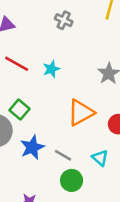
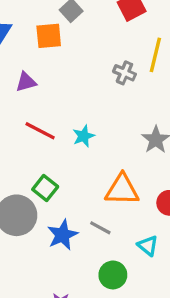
gray cross: (64, 20) -> (124, 73), moved
orange triangle: (81, 113) -> (122, 190), turned 32
gray line: (63, 155) -> (100, 228), moved

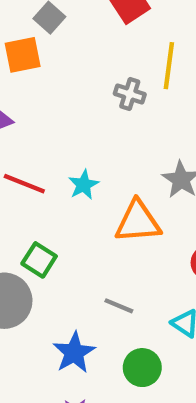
orange triangle: (122, 190) -> (138, 222), moved
blue star: (62, 235) -> (74, 353), moved

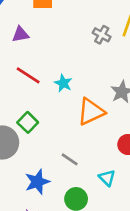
cyan star: (84, 185) -> (63, 83), turned -30
orange triangle: (138, 222) -> (91, 112), turned -32

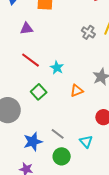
orange triangle: (91, 112) -> (77, 91), size x0.6
green square: (28, 122) -> (39, 92), moved
gray line: (70, 159) -> (58, 134), moved

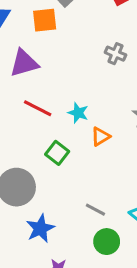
purple triangle: (26, 29) -> (24, 63), size x1.5
orange triangle: (77, 91) -> (101, 136), moved
blue star: (33, 142) -> (40, 228), moved

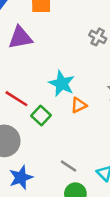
red line: (38, 108) -> (16, 99), moved
cyan star: (78, 113) -> (62, 84), size x1.5

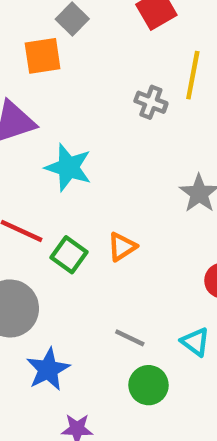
cyan star: (62, 84) -> (68, 167), moved
orange triangle: (79, 105) -> (122, 247), moved

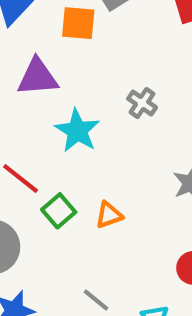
gray cross: (151, 102) -> (142, 103), moved

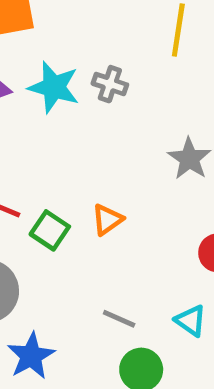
cyan star: (77, 131) -> (54, 87), moved

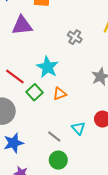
cyan star: (54, 87) -> (47, 67), moved
cyan triangle: (191, 321) -> (78, 128), moved

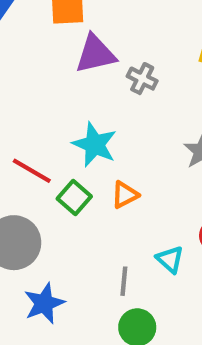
purple triangle: (22, 25) -> (95, 54), moved
gray line: (54, 136) -> (124, 281), turned 64

